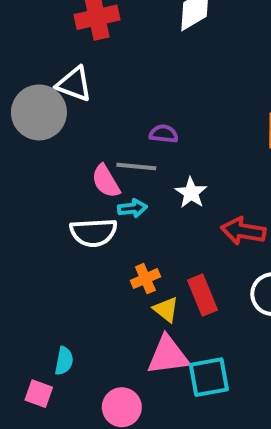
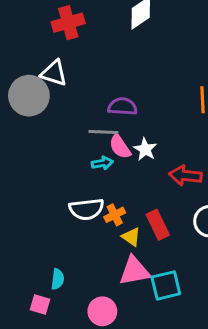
purple semicircle: (164, 134) -> (122, 107), size x1.4
pink semicircle: (106, 181) -> (120, 147), moved
white semicircle: (94, 232) -> (86, 209), moved

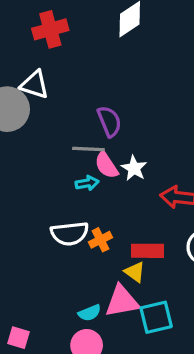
purple semicircle: (122, 107) -> (109, 121), turned 64
red rectangle: (158, 225) -> (148, 251), turned -64
yellow triangle: (131, 237) -> (135, 272), moved
cyan semicircle: (58, 279) -> (90, 313), moved, turned 60

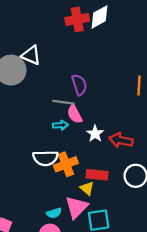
red cross: (50, 29) -> (77, 19), moved
white star: (134, 168) -> (95, 134), moved
orange cross: (100, 240) -> (66, 164), size x1.5
pink triangle: (122, 301) -> (77, 207), turned -40

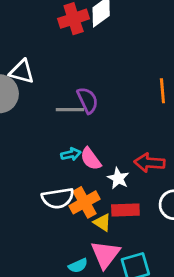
gray line: (63, 102) -> (70, 110), moved
pink semicircle: (75, 114) -> (91, 159), moved
white star: (95, 134) -> (118, 178), moved
yellow triangle: (87, 188) -> (102, 222), moved

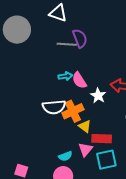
white triangle: (22, 72) -> (58, 13), moved
red rectangle: (125, 210) -> (102, 139), moved
pink triangle: (105, 254) -> (85, 149), size x0.7

